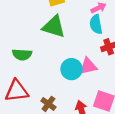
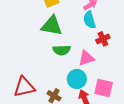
green semicircle: (22, 55) -> (62, 50), moved
cyan circle: (71, 69) -> (77, 79), moved

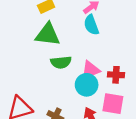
red cross: (103, 39) -> (116, 75), moved, turned 32
cyan circle: (77, 79) -> (87, 85), moved

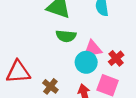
red cross: (116, 75) -> (116, 58), turned 35

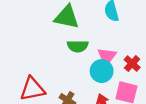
pink triangle: (93, 49) -> (107, 57), turned -36

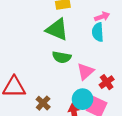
cyan circle: (102, 71) -> (83, 99), moved

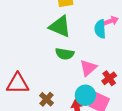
pink arrow: (102, 17) -> (111, 21), moved

